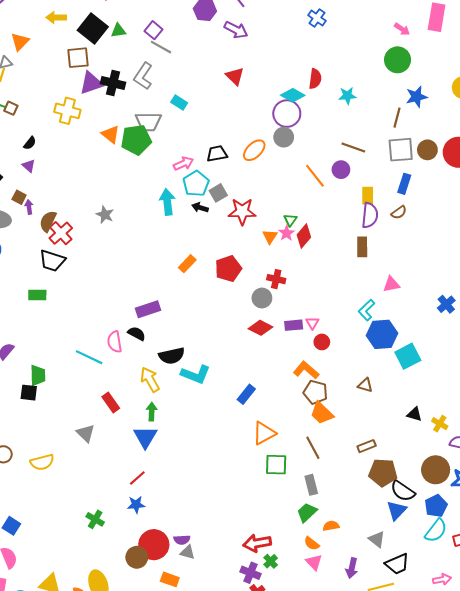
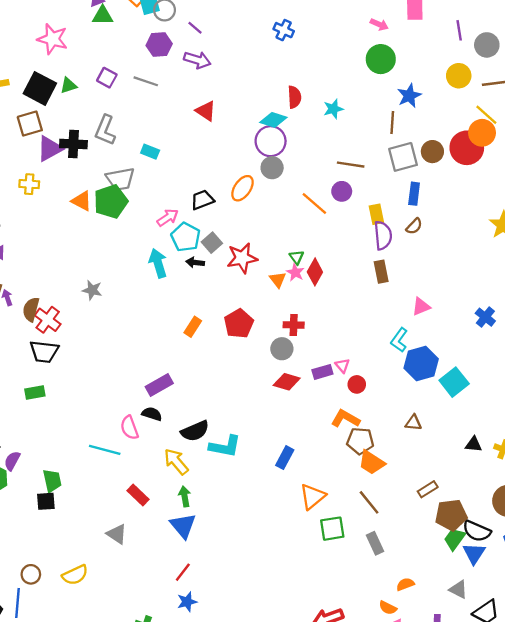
gray line: (161, 47) -> (146, 81), moved
yellow cross: (67, 111) -> (29, 184), size x0.7
green trapezoid: (307, 512) -> (455, 539), moved

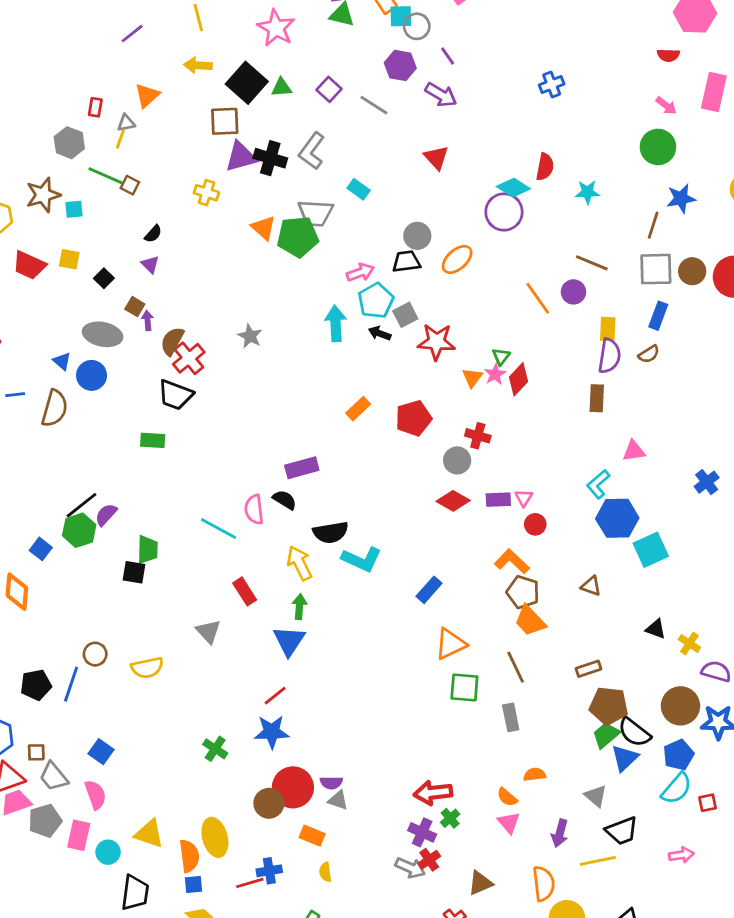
blue cross: (284, 30) -> (552, 85), turned 30
gray circle: (272, 168) -> (417, 236), moved
blue star: (187, 602) -> (272, 732), size x1.4

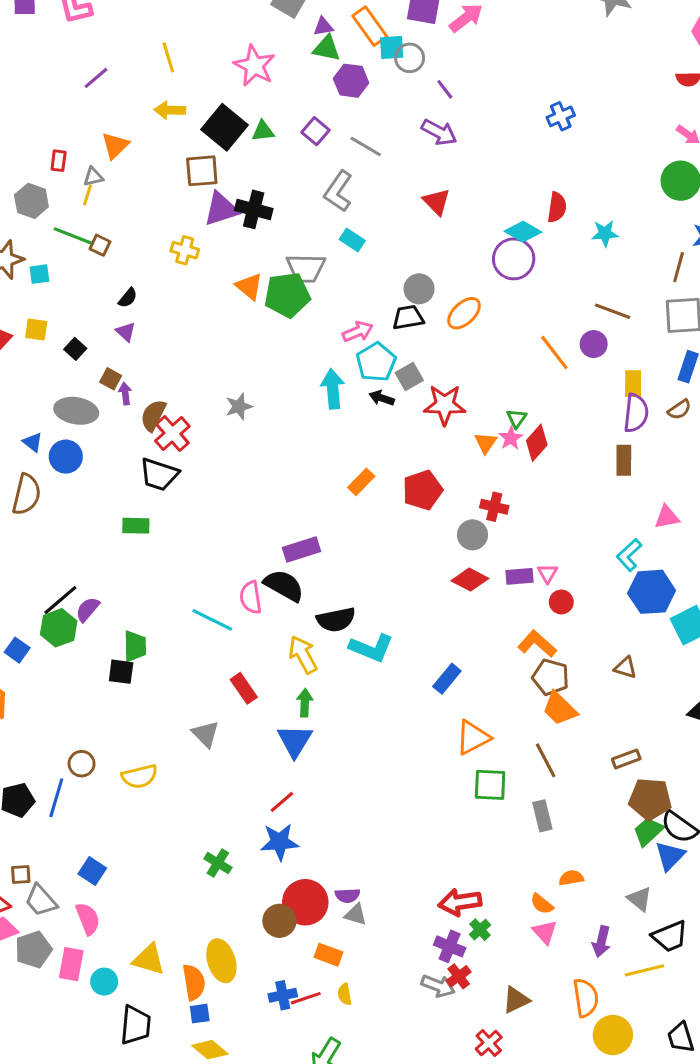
purple hexagon: (400, 65) -> (351, 81), moved
gray L-shape: (312, 151) -> (338, 191), moved
gray star: (250, 336) -> (239, 407), turned 30
black semicircle: (285, 500) -> (284, 585), size x1.5
red line: (250, 883) -> (306, 998), moved

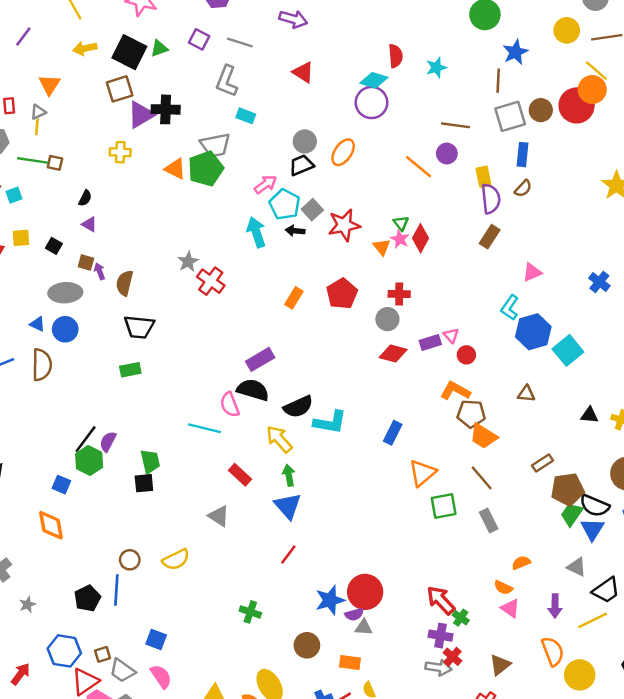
red cross: (172, 433) -> (211, 281), moved
brown rectangle: (624, 460) -> (490, 237), turned 45
blue star: (279, 842) -> (330, 600), moved
red circle: (305, 902) -> (365, 592), moved
red arrow: (460, 902) -> (441, 600), turned 68

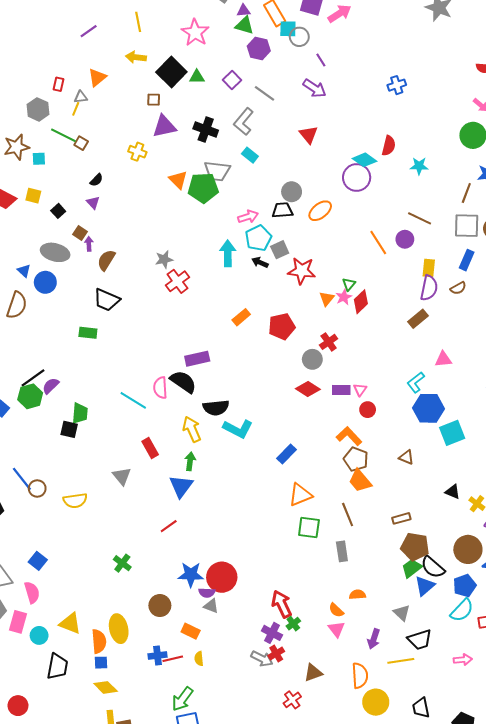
brown square: (120, 89) -> (154, 100), size x0.6
black cross: (166, 109) -> (206, 130), moved
red cross: (399, 294) -> (329, 342), turned 36
blue line: (116, 590) -> (22, 479), moved, turned -60

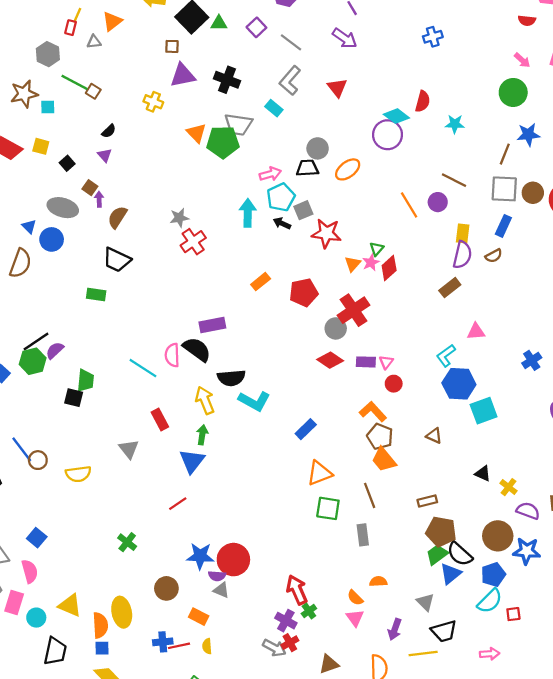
yellow line: (76, 109) -> (77, 15), moved
gray L-shape: (244, 122) -> (290, 81), moved
red cross: (329, 342) -> (354, 310), size x1.6

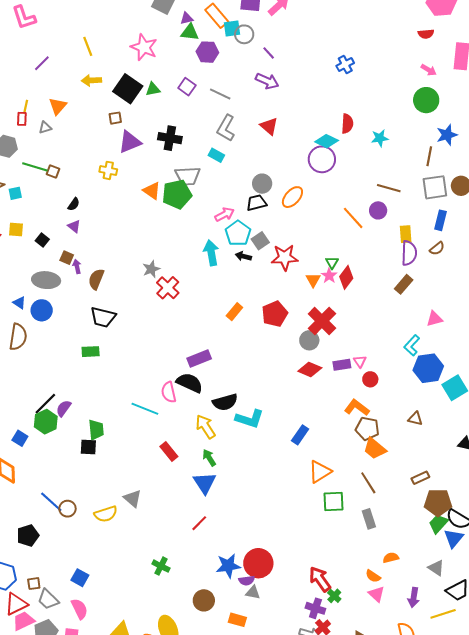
green arrow: (202, 435) -> (209, 458), turned -30
gray triangle: (129, 449) -> (133, 498), moved

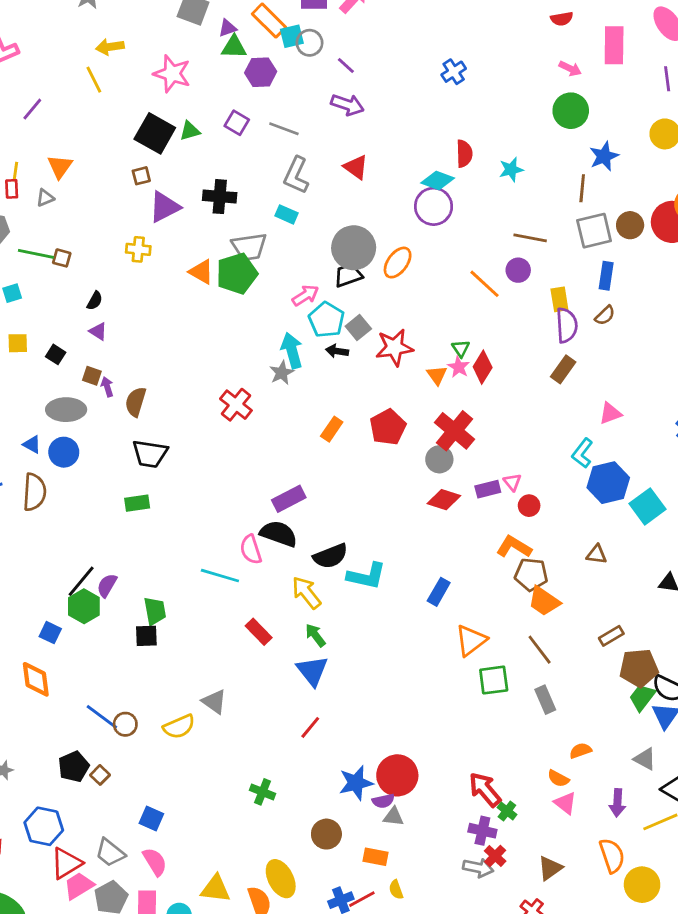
yellow arrow: (91, 80) -> (110, 47), moved
gray circle: (262, 184) -> (354, 248), size x1.6
gray star: (151, 269) -> (282, 373), moved
brown square: (34, 584) -> (100, 775), moved, turned -32

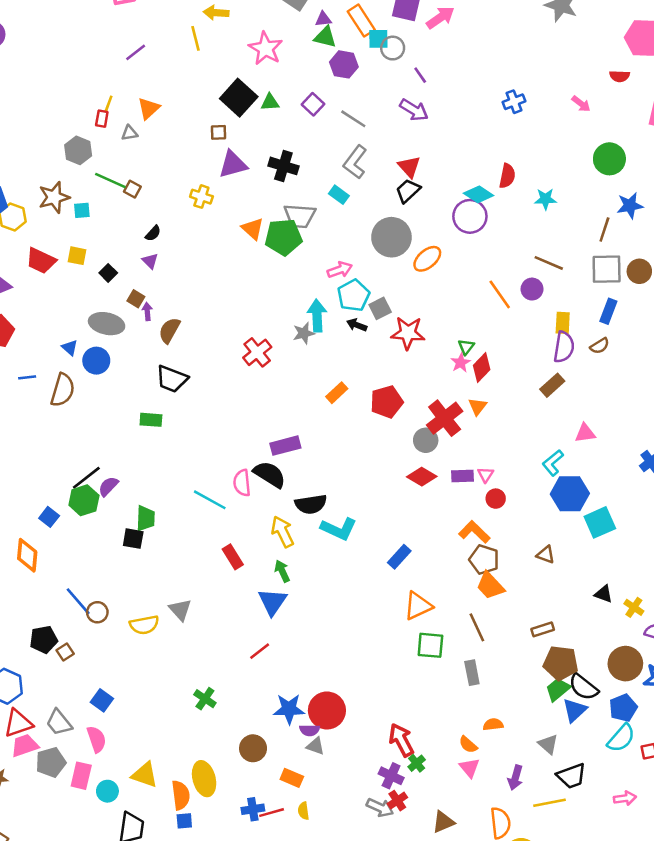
pink arrow: (570, 68) -> (581, 104), moved
black trapezoid: (348, 275) -> (408, 191), moved, turned -36
orange triangle: (437, 375) -> (478, 406), moved

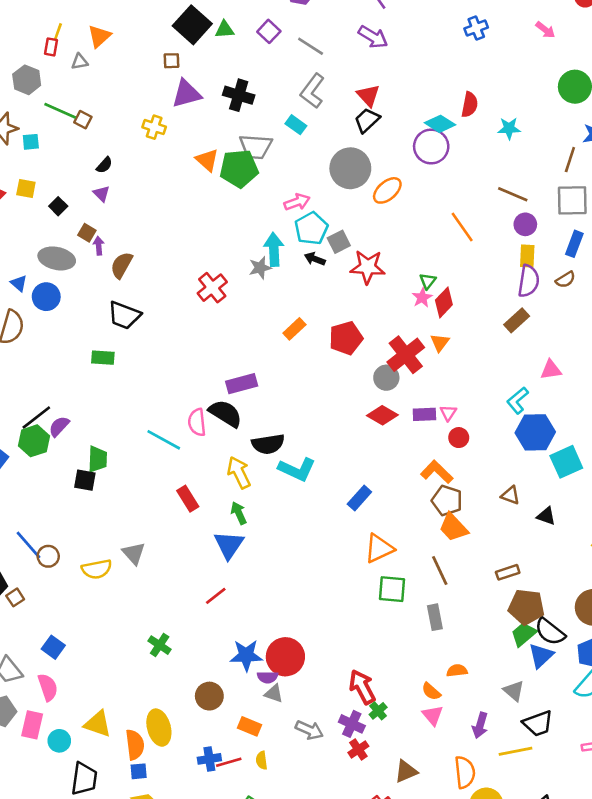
purple circle: (532, 289) -> (525, 224), moved
black triangle: (604, 594) -> (546, 516), moved
gray arrow: (380, 808) -> (309, 730), moved

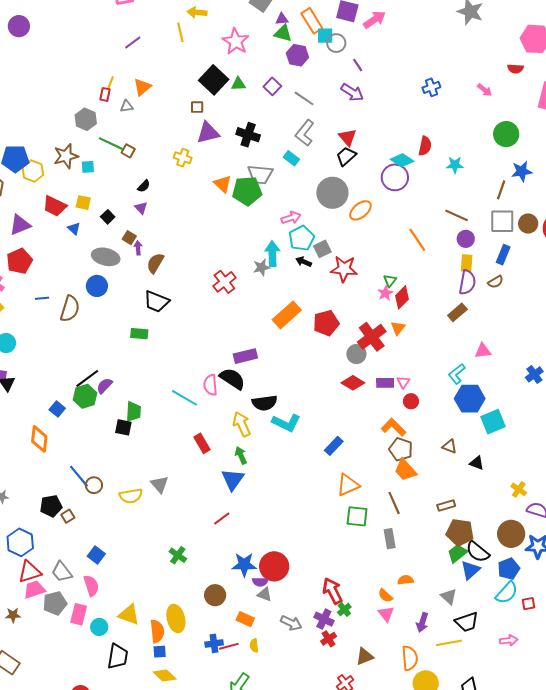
blue triangle: (19, 283) -> (74, 229), moved
orange rectangle: (294, 329) -> (287, 315), size x1.6

